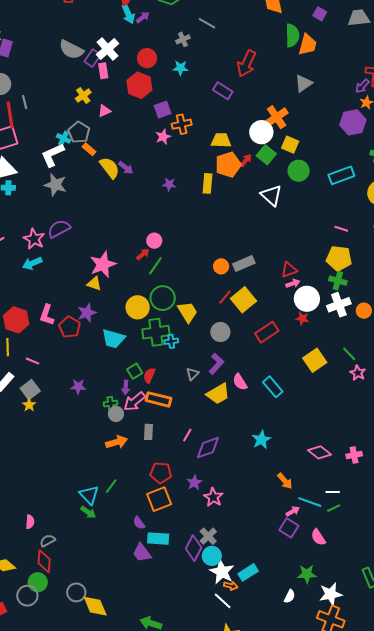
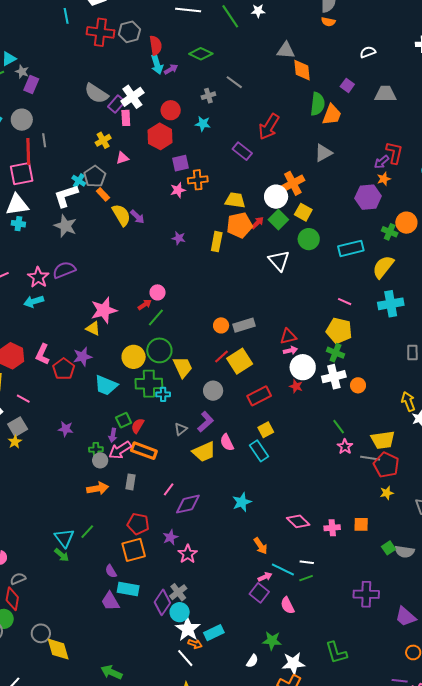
yellow square: (315, 360) -> (266, 430), moved, size x0.7

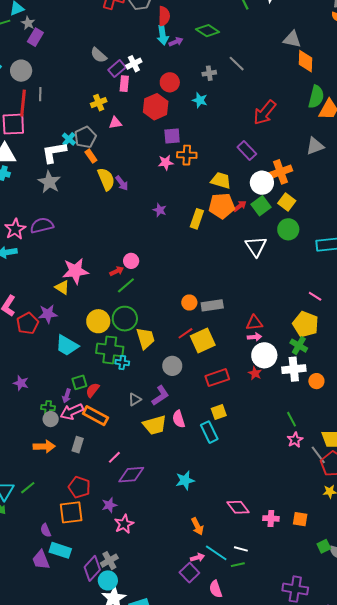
gray semicircle: (96, 93) -> (99, 55), size x0.7
white cross: (132, 97) -> (134, 64), size x0.7
purple rectangle: (242, 151) -> (247, 151), moved
gray line: (370, 458) -> (318, 455), turned 36

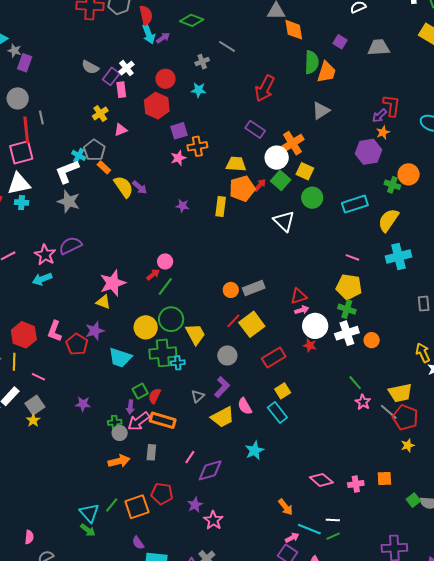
cyan star: (185, 480) -> (255, 451), moved
orange square: (71, 512) -> (137, 507), moved

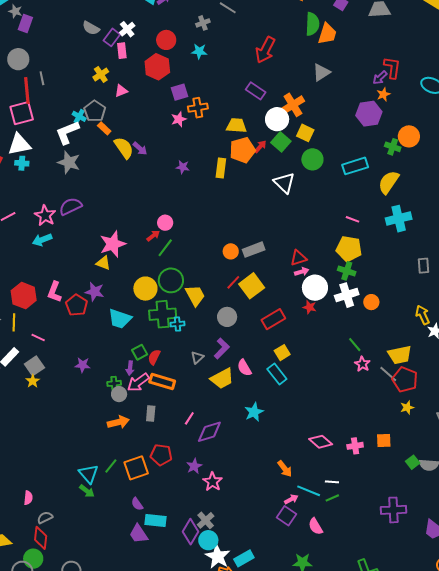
purple star: (95, 331) -> (95, 292), turned 30

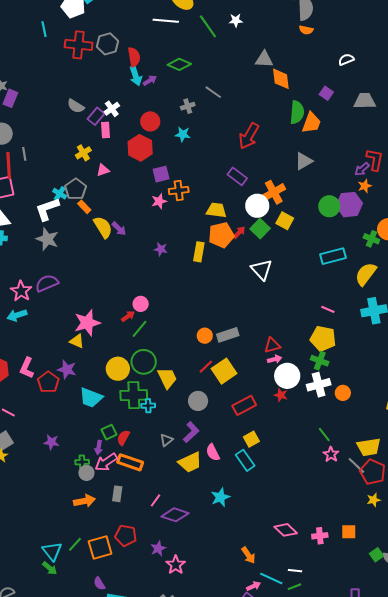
green circle: (312, 159) -> (329, 206), moved
purple diamond: (209, 432) -> (175, 515), turned 32

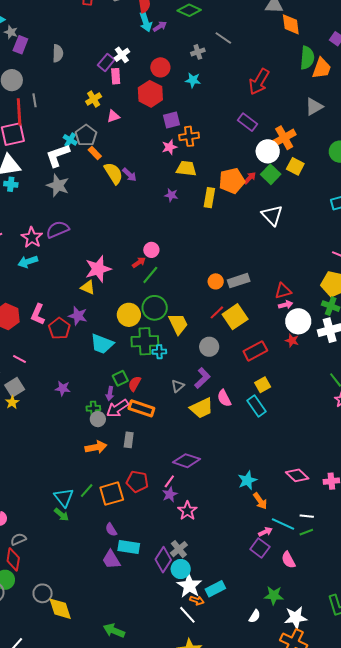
gray semicircle: (76, 106) -> (58, 53), moved, turned -120
yellow trapezoid: (216, 210) -> (186, 168), moved
cyan star: (220, 497) -> (247, 480), moved
pink line: (155, 500) -> (169, 481), moved

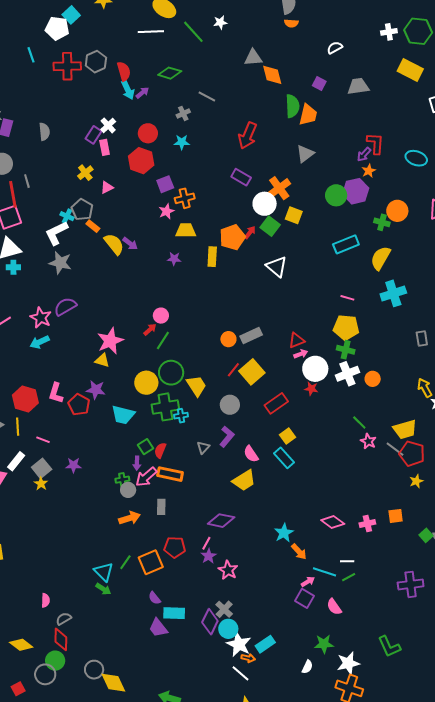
purple star: (63, 388) -> (73, 465), moved
yellow trapezoid: (202, 408) -> (244, 480), moved

